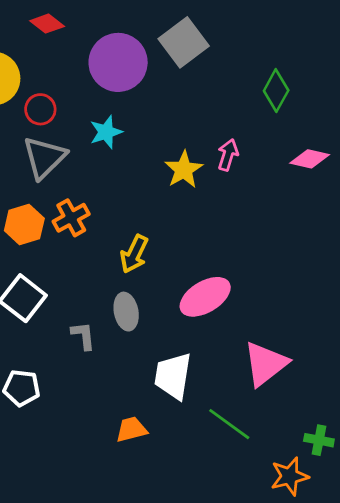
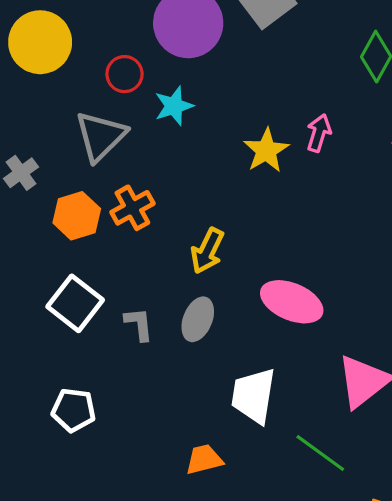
red circle: (40, 109) -> (125, 74), moved
pink ellipse: (205, 297) -> (292, 302), turned 54
gray ellipse: (126, 312) -> (198, 319), turned 33
gray L-shape: (83, 336) -> (139, 324), moved

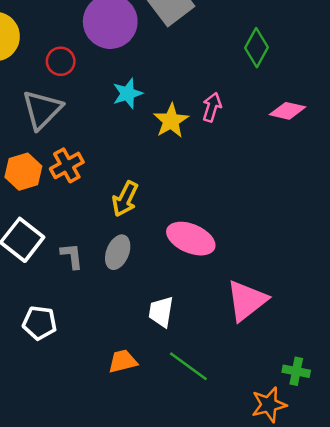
cyan star: (174, 106) -> (128, 94), moved
white trapezoid: (253, 396) -> (161, 312), size x0.7
white pentagon: (74, 410) -> (40, 323), moved
green line: (320, 453) -> (188, 366), moved

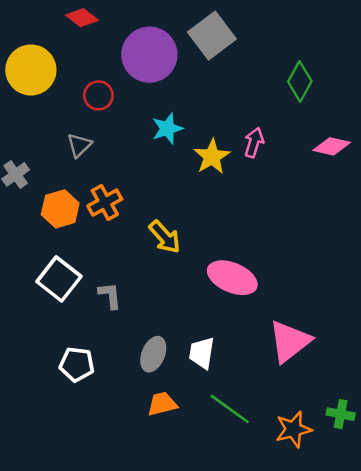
gray triangle: (42, 110) -> (79, 145), size x0.6
yellow arrow: (125, 199) -> (165, 237), turned -68
gray ellipse: (118, 252) -> (153, 354), moved
orange star: (269, 405) -> (293, 429), moved

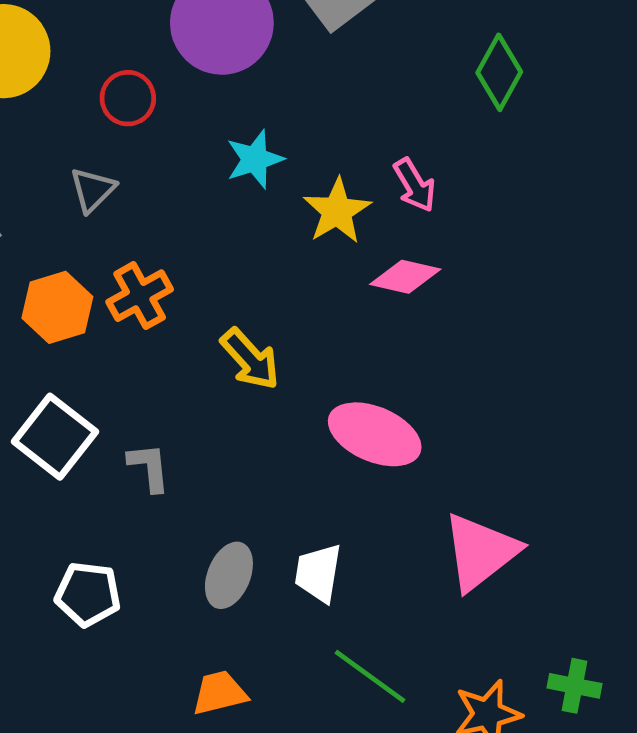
pink arrow: (254, 143) -> (415, 185), turned 132
pink diamond: (332, 146) -> (405, 277), moved
orange trapezoid: (162, 404) -> (220, 693), moved

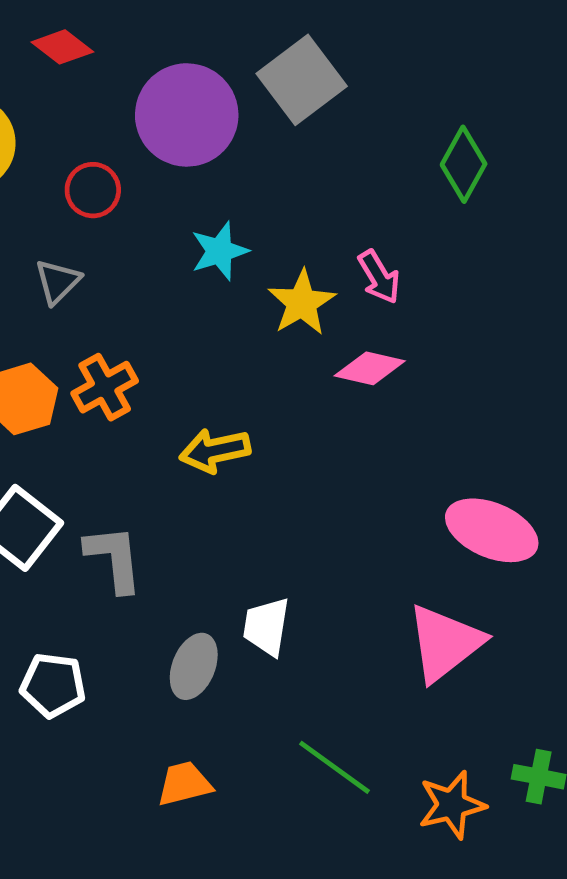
yellow arrow: (250, 359) -> (215, 451), turned 120
pink ellipse: (375, 434) -> (492, 530), moved
gray L-shape: (149, 467) -> (114, 558), size x1.4
white trapezoid: (318, 573) -> (266, 627), moved

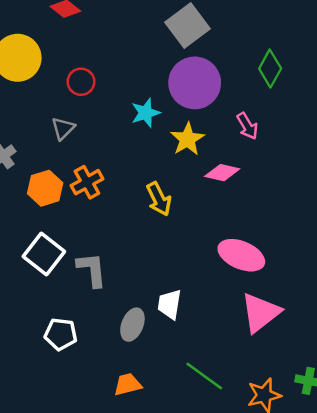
purple circle: (187, 115) -> (195, 83), moved
pink arrow: (379, 277) -> (247, 126), moved
yellow arrow: (215, 451) -> (159, 199), moved, turned -104
pink ellipse: (492, 530) -> (241, 255), moved

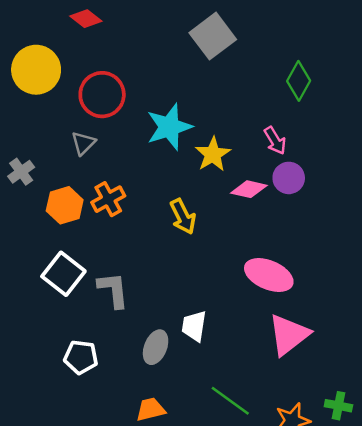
red circle: (81, 82) -> (102, 95), size x1.6
purple circle: (195, 83) -> (289, 178), moved, size x0.6
cyan star: (146, 113) -> (169, 127), size x1.5

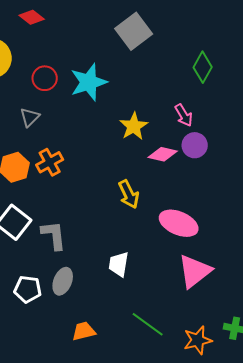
red circle: (102, 95) -> (45, 78), size x0.7
cyan star: (169, 127) -> (89, 82), moved
yellow arrow: (183, 217) -> (129, 194), moved
gray ellipse: (156, 347) -> (63, 281), moved

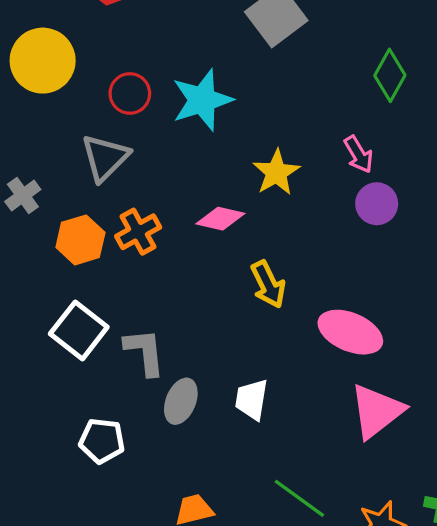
gray triangle: (30, 117) -> (105, 158), size x1.5
pink diamond: (163, 154) -> (220, 219), moved
gray ellipse: (63, 281) -> (181, 401), moved

